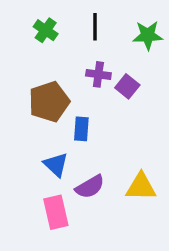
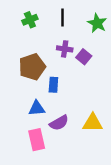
green cross: (46, 30) -> (30, 20), turned 32
green star: (148, 35) -> (97, 23), turned 30
blue triangle: (56, 165) -> (37, 108), turned -48

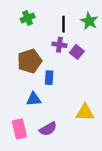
black line: (62, 18) -> (63, 24), moved
purple semicircle: (59, 123) -> (48, 129), moved
pink rectangle: (37, 140) -> (19, 129), moved

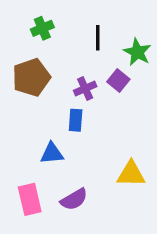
green star: (89, 21) -> (137, 52), moved
purple cross: (59, 45) -> (85, 88), moved, turned -32
brown pentagon: (30, 61) -> (31, 77), moved

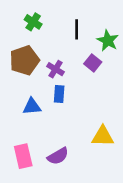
green cross: (42, 28) -> (33, 22), turned -35
purple cross: (85, 88) -> (55, 69), moved, turned -35
blue triangle: (52, 153) -> (32, 106), moved

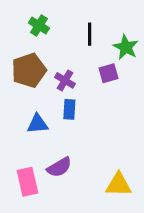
purple square: (93, 63) -> (108, 73), turned 35
yellow triangle: (103, 136) -> (119, 185), moved
purple semicircle: (58, 156) -> (59, 167), moved

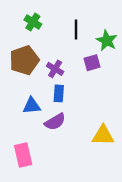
purple semicircle: (59, 167) -> (55, 122), moved
yellow triangle: (119, 185) -> (103, 135), moved

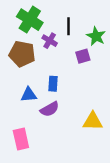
green cross: (33, 22) -> (30, 20), size x1.6
brown pentagon: (24, 60) -> (22, 54), turned 30
purple cross: (55, 69) -> (50, 41), moved

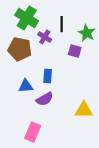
purple square: (83, 56) -> (75, 51), turned 32
pink rectangle: (21, 139) -> (33, 132), moved, turned 36

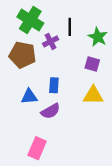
purple cross: (45, 37) -> (51, 41), turned 32
purple square: (75, 51) -> (92, 64), moved
yellow triangle: (84, 110) -> (93, 95), moved

